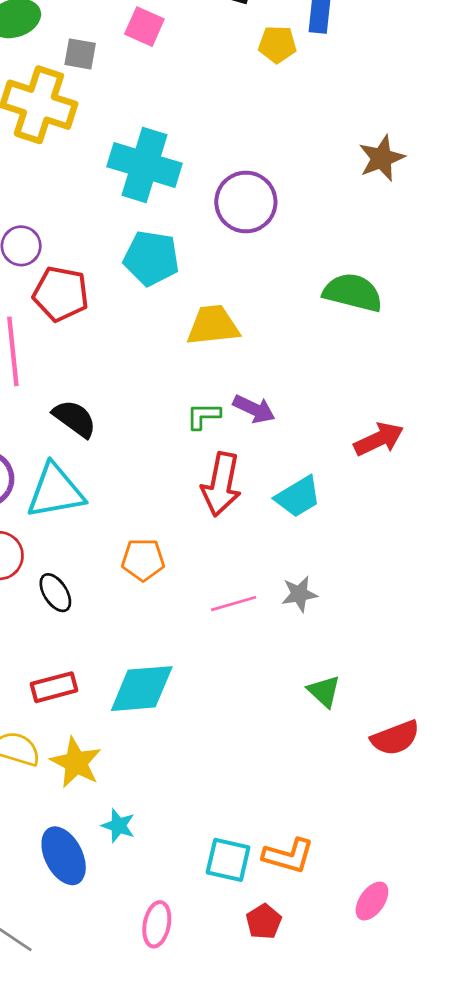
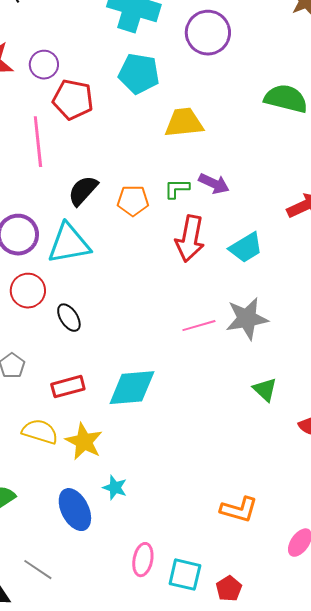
black semicircle: (75, 419) -> (83, 191), turned -84
orange pentagon: (143, 560) -> (133, 201), moved
gray star: (299, 594) -> (247, 319), size x1.6
cyan square: (228, 860) -> (185, 575), moved
red pentagon: (264, 922) -> (229, 589), moved

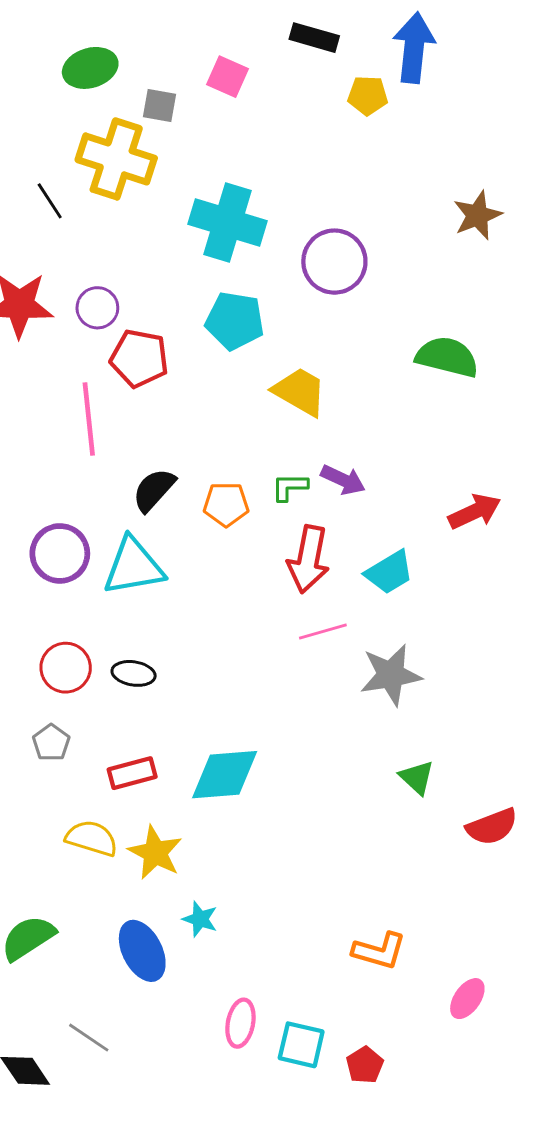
yellow trapezoid: (184, 123) -> (300, 392), turned 36
red circle: (28, 291) -> (66, 668), moved
black ellipse: (69, 318) -> (134, 673), turned -48
pink line: (199, 326) -> (323, 632), moved

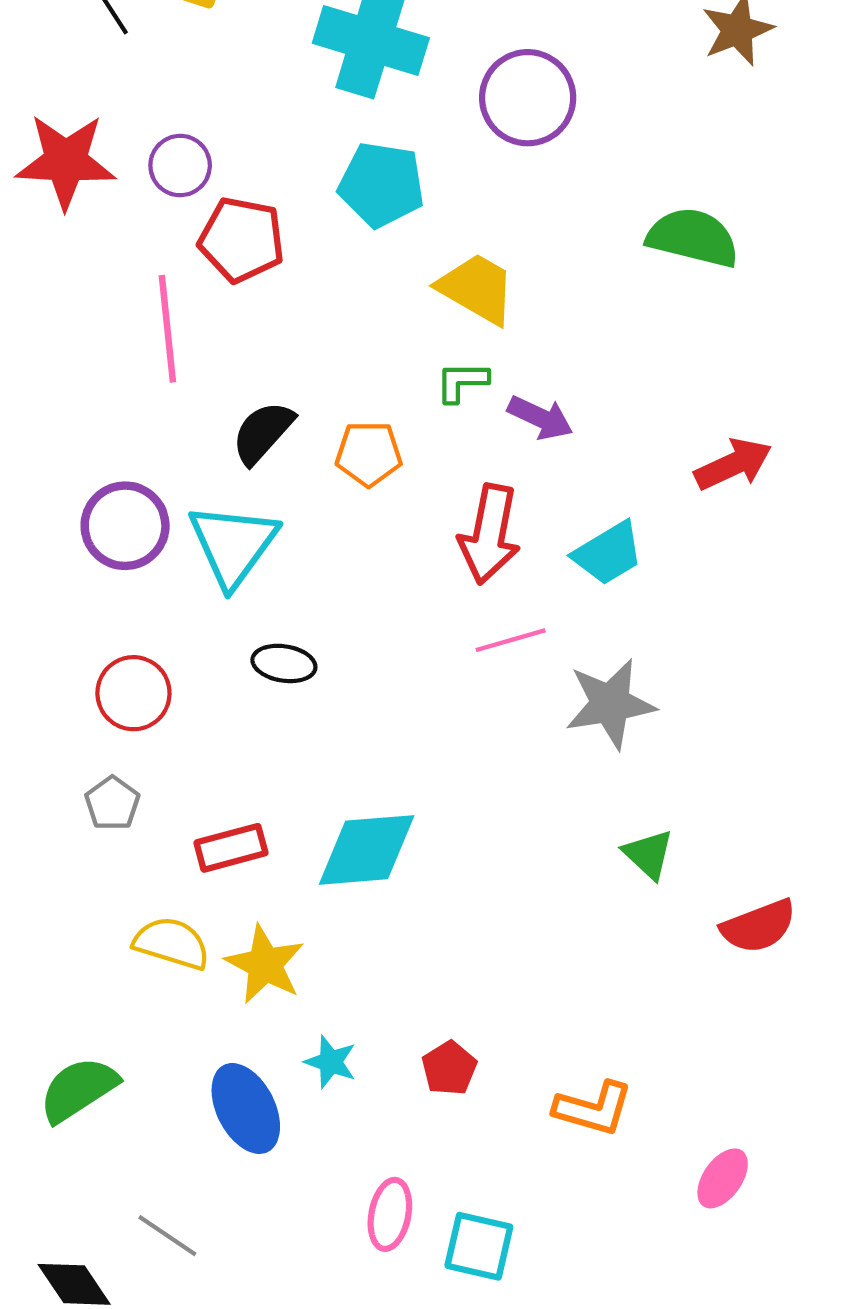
green L-shape: (290, 487) -> (462, 382), moved
cyan triangle: (134, 566) -> (233, 545), turned -44
black ellipse: (134, 673) -> (284, 663), moved
red pentagon: (365, 1065) -> (449, 1068), moved

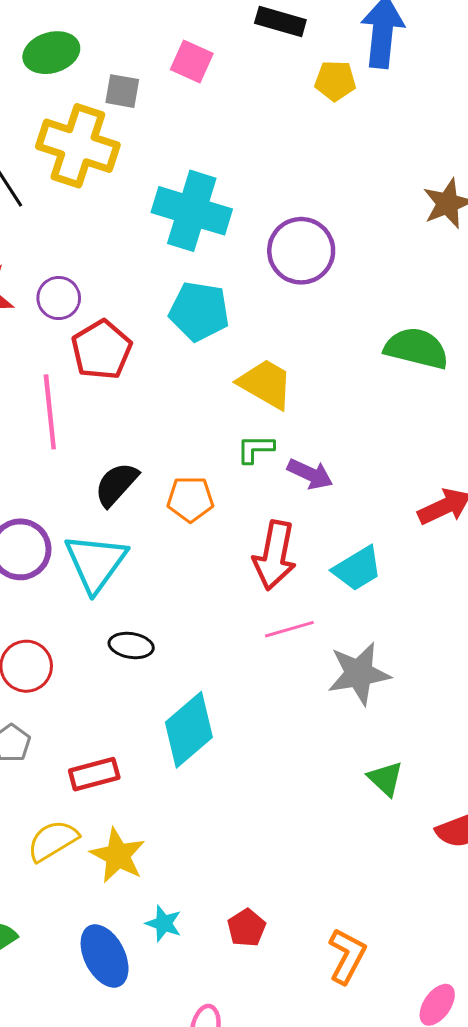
red pentagon: (242, 240) -> (102, 350), turned 30
cyan diamond: (367, 850) -> (189, 730), moved, turned -36
yellow semicircle: (172, 943) -> (53, 841), turned -48
orange L-shape: (593, 1108) -> (347, 956), turned -78

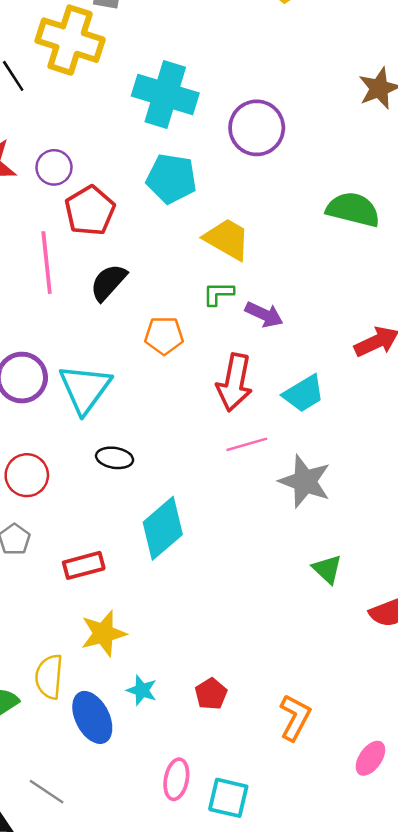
black semicircle: (116, 484) -> (108, 282), moved
gray star: (359, 674) -> (305, 481), turned 30
yellow semicircle: (53, 841) -> (49, 677), moved, turned -54
yellow star: (118, 855) -> (103, 633), turned 30

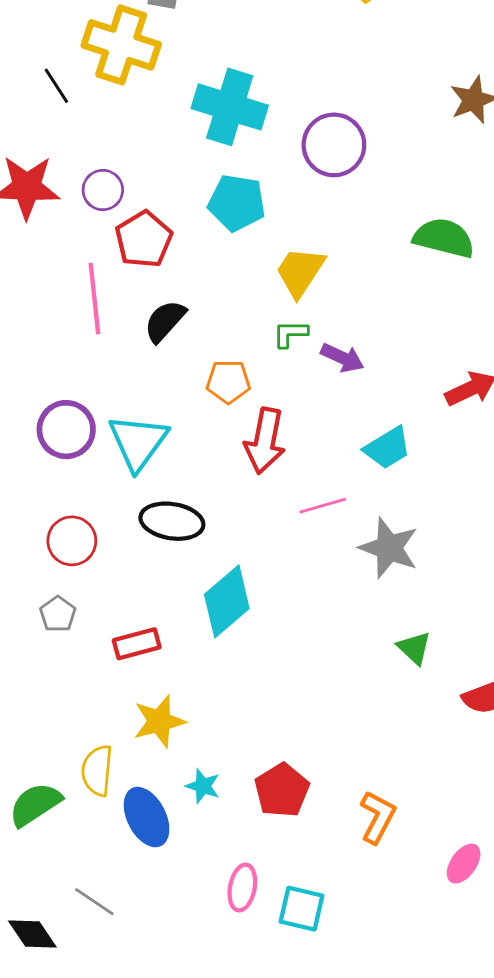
yellow trapezoid: (227, 239) -> (300, 272), turned -87
red arrow: (234, 382) -> (265, 441), moved
black ellipse: (115, 458) -> (172, 521), size x1.5
red pentagon: (211, 694) -> (282, 790), size x1.5

